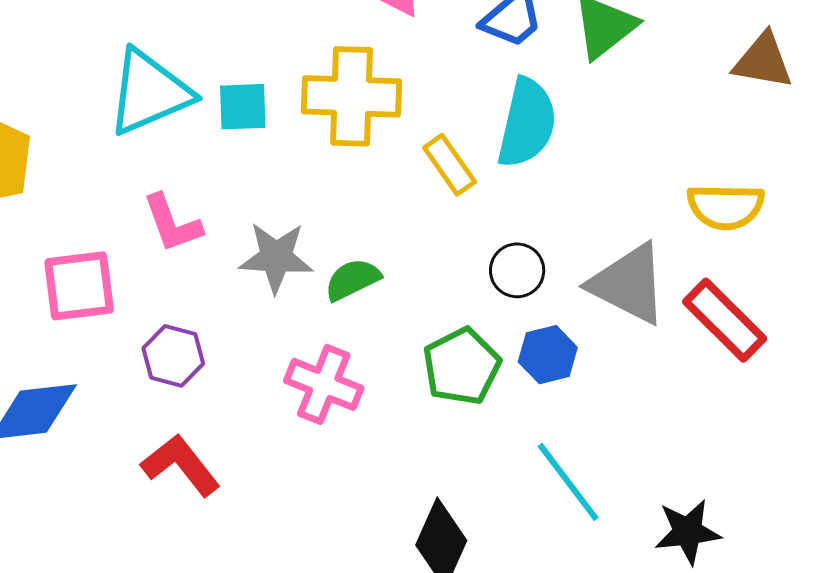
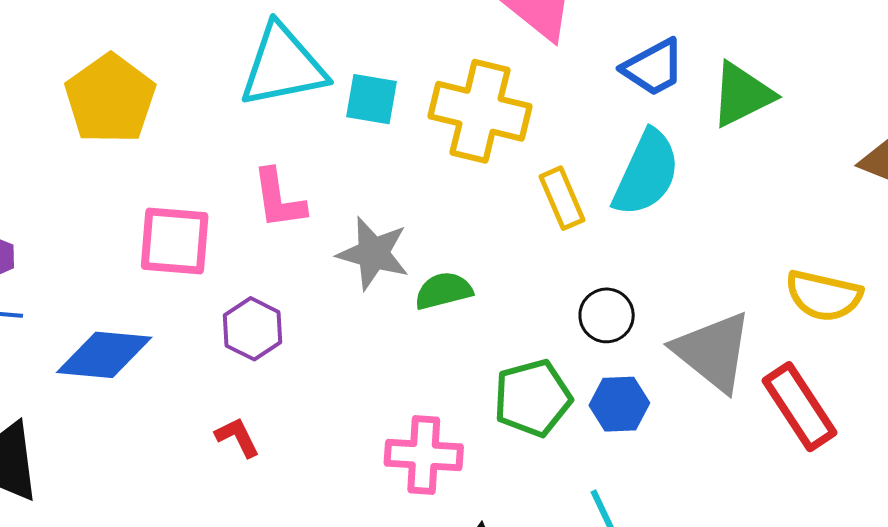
pink cross: (324, 384) -> (424, 455), moved, turned -30
red L-shape: (181, 465) -> (237, 437), size x0.6

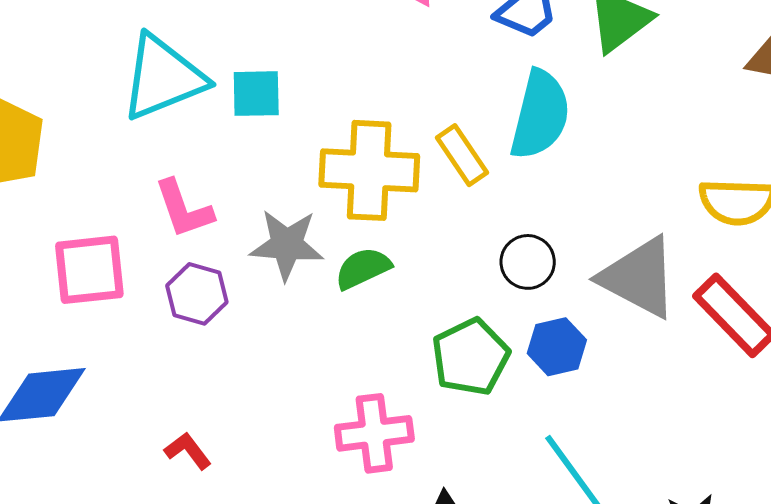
yellow cross: (480, 111) -> (369, 170), moved
purple hexagon: (253, 329) -> (197, 294), moved

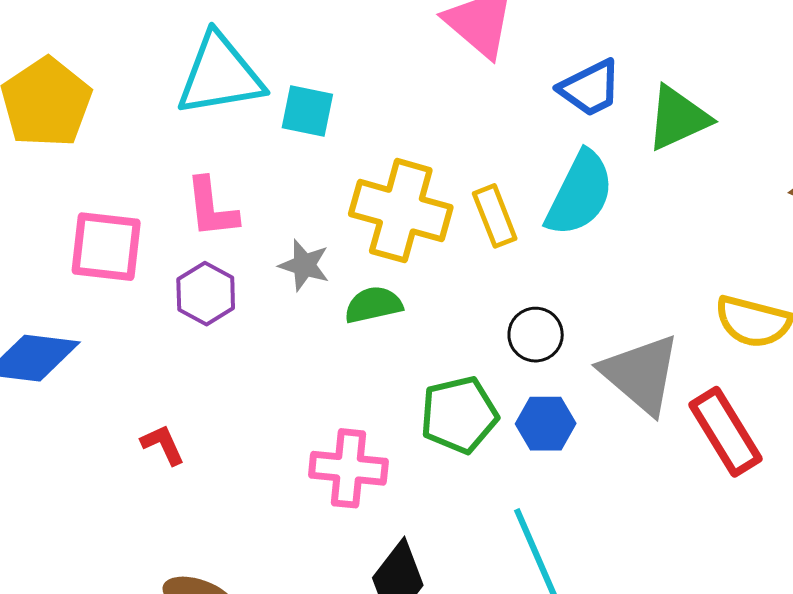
gray star: (287, 245) -> (304, 265), size x0.7

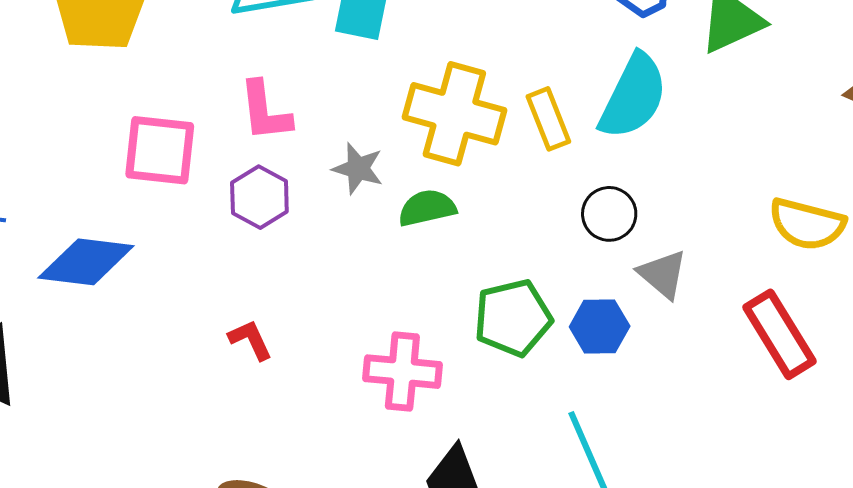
black circle: (536, 335) -> (609, 214), moved
gray triangle: (641, 374) -> (663, 274), moved, size x0.6
red L-shape: (163, 445) -> (250, 340), moved

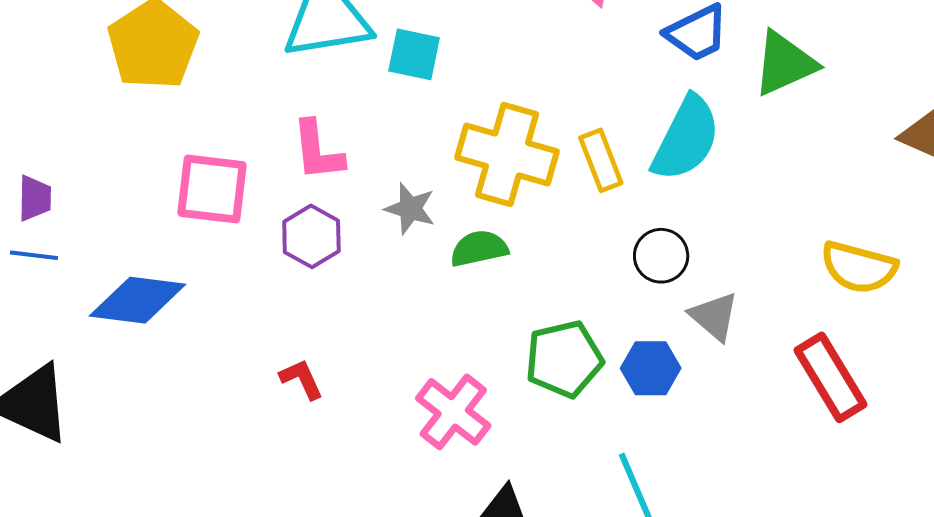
pink cross: (402, 372) -> (453, 412), turned 32

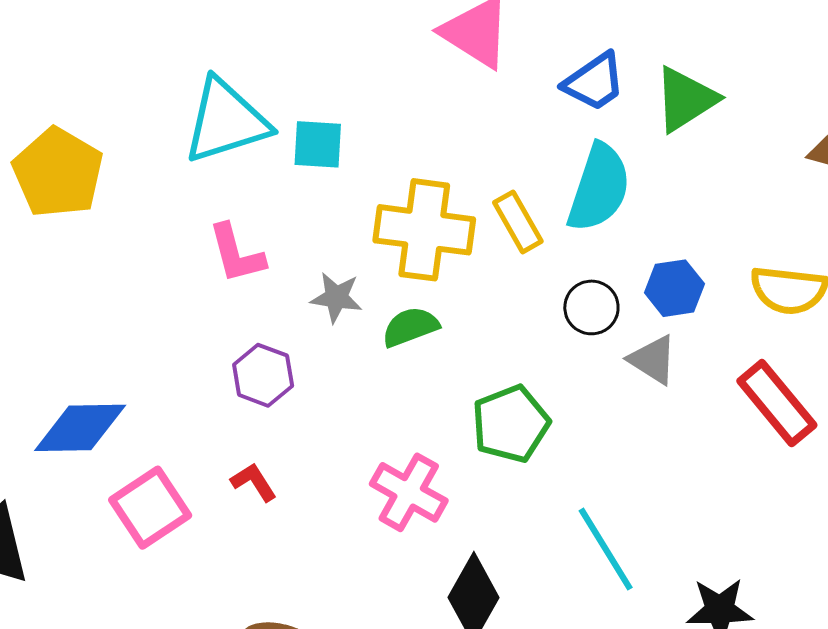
pink square: (212, 189) -> (150, 508), moved, turned -32
purple hexagon: (311, 236) -> (263, 375), moved
blue hexagon: (651, 368) -> (674, 288), moved

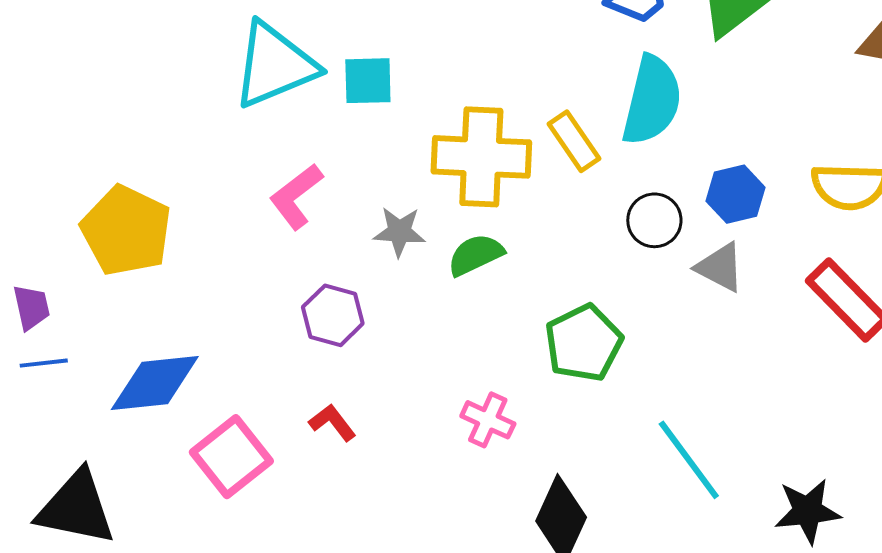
yellow pentagon: (58, 173) -> (126, 231), moved
pink L-shape: (236, 254) -> (296, 196), turned 72
pink cross: (409, 492) -> (488, 420), size x0.7

